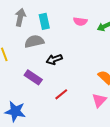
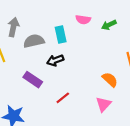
gray arrow: (20, 17) -> (13, 27), moved
cyan rectangle: (44, 21) -> (61, 35), moved

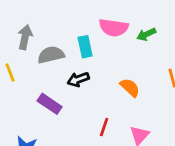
pink semicircle: (83, 20) -> (114, 28), size x1.5
orange semicircle: (110, 80) -> (130, 88), moved
red line: (63, 98) -> (104, 127), moved, turned -32

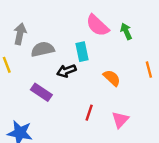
pink semicircle: (114, 28) -> (98, 25), turned 35
green arrow: (146, 34) -> (126, 31), turned 91
cyan rectangle: (85, 47) -> (82, 52), moved

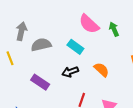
cyan rectangle: (82, 52) -> (75, 47), turned -42
black arrow: (66, 71) -> (70, 72), moved

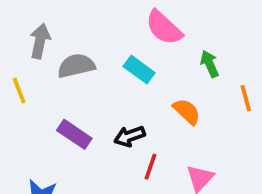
green arrow: (114, 29) -> (210, 64), moved
black arrow: (70, 72) -> (130, 136), moved

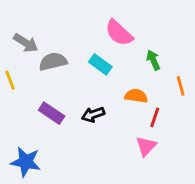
gray arrow: (40, 41) -> (26, 43), turned 110
orange semicircle: (187, 111) -> (136, 96), turned -35
red line: (150, 167) -> (155, 117), moved

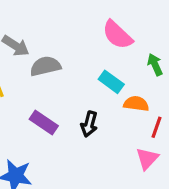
cyan rectangle: (100, 64) -> (111, 82), moved
black arrow: (93, 115) -> (89, 124), turned -55

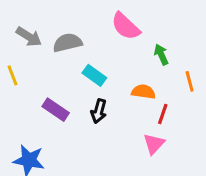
gray semicircle: (45, 66) -> (68, 43), moved
cyan rectangle: (111, 82) -> (94, 75), moved

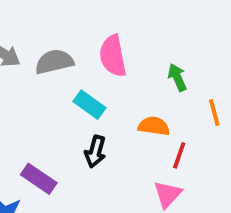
pink semicircle: (126, 26) -> (113, 56), moved, turned 36
purple rectangle: (56, 110) -> (39, 179), moved

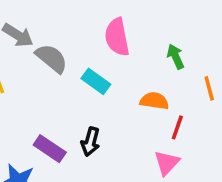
gray semicircle: (54, 62) -> (51, 58), moved, turned 52
black arrow: (95, 151) -> (90, 142), moved

